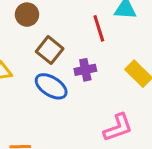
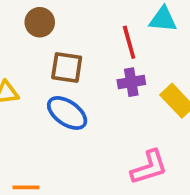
brown square: (50, 50) -> (67, 67), turned -32
purple cross: (85, 70) -> (131, 82), moved

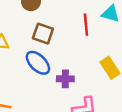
purple cross: (131, 82) -> (65, 79), moved

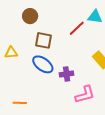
red line: (86, 25) -> (77, 28), turned 60

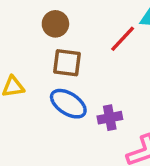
brown circle: (30, 16) -> (55, 24), moved

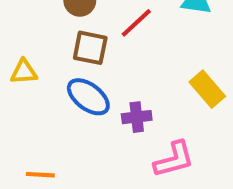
red line: (123, 39) -> (136, 23), moved

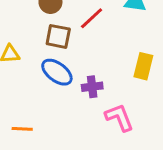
yellow rectangle: (207, 89) -> (143, 66), turned 55
pink L-shape: (174, 159) -> (119, 117), turned -96

